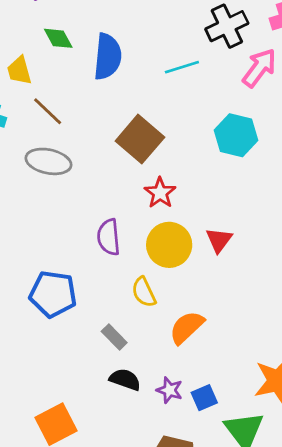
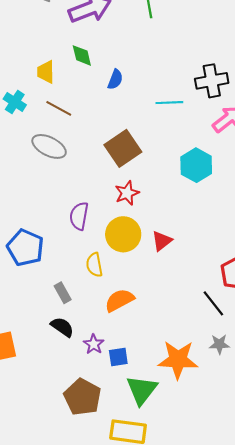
blue semicircle: (108, 57) -> (115, 79), size x0.6
brown line: (48, 111) -> (59, 108), turned -30

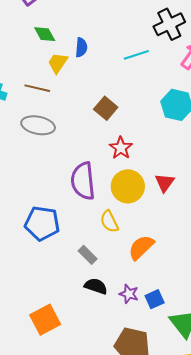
yellow trapezoid: (46, 72) -> (58, 63), moved, turned 50
brown square: (123, 148) -> (106, 108), size x0.7
purple semicircle: (79, 216) -> (83, 181), size x1.4

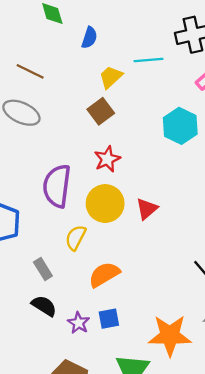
yellow trapezoid: (58, 63) -> (111, 77), moved
yellow semicircle: (109, 221) -> (76, 238), turned 40
blue square: (155, 299) -> (109, 319), moved

